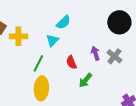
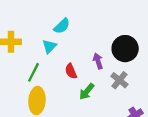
black circle: (119, 22) -> (125, 49), moved
gray cross: (114, 56) -> (119, 80), moved

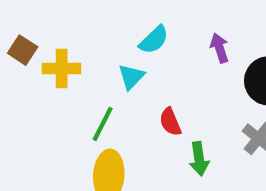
purple arrow: (98, 61) -> (220, 48), moved
green arrow: (87, 92) -> (199, 159), turned -48

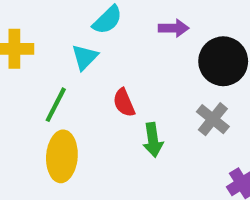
purple arrow: (220, 48) -> (174, 28), turned 108

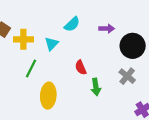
cyan triangle: (85, 57) -> (52, 44), moved
green line: (56, 105) -> (31, 69), moved

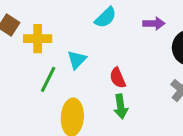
cyan triangle: (52, 44) -> (77, 60), moved
green arrow: (96, 87) -> (121, 107), moved

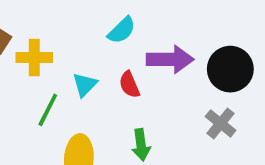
purple arrow: (154, 23) -> (170, 59), moved, size x1.6
red semicircle: (118, 78) -> (129, 85), moved

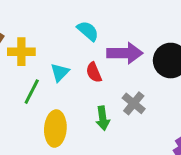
cyan semicircle: (122, 30) -> (88, 31), turned -95
gray cross: (221, 123) -> (134, 103), moved

